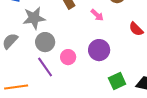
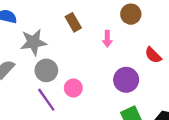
pink arrow: (97, 15) -> (107, 39), turned 48
purple circle: (99, 50) -> (126, 80), moved

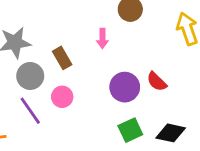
brown rectangle: (73, 22) -> (62, 58), moved
red semicircle: (153, 55) -> (157, 82), moved

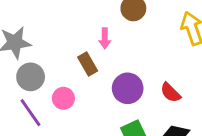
brown rectangle: (62, 58) -> (88, 64), moved
red semicircle: (157, 82) -> (170, 93), moved

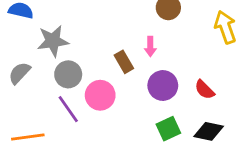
pink arrow: (105, 38) -> (150, 47), moved
pink circle: (63, 98) -> (100, 95), size x1.4

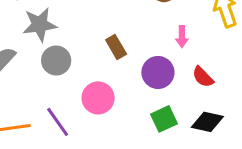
pink arrow: (150, 47) -> (182, 37), moved
pink circle: (100, 95) -> (98, 98), moved
purple line: (68, 109) -> (58, 122), moved

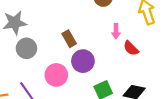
purple circle: (158, 72) -> (83, 61), moved
red semicircle: (203, 77) -> (131, 48), moved

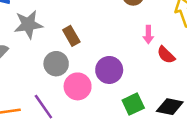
brown rectangle: (69, 39) -> (71, 36), moved
gray circle: (26, 48) -> (56, 64), moved

